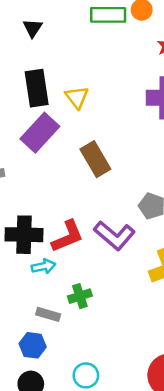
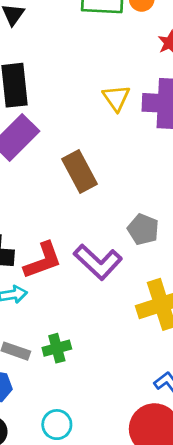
yellow triangle: (77, 97) -> (116, 98), moved
green cross: (80, 296) -> (57, 348), moved

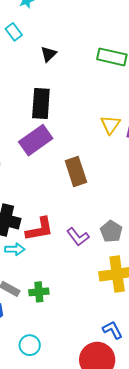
gray pentagon: (143, 229) -> (111, 231), moved
purple L-shape: (98, 262) -> (78, 237), size x0.7

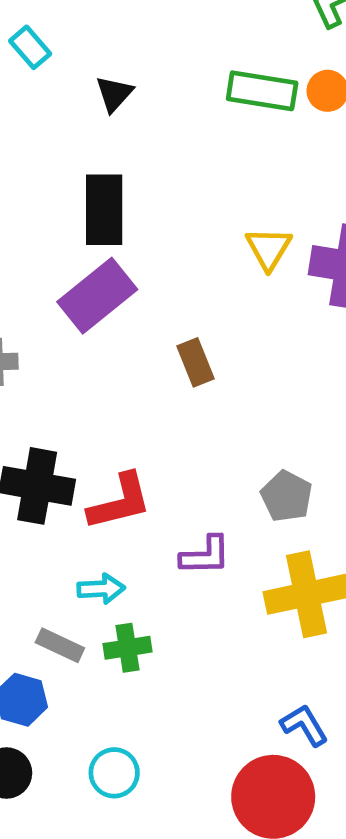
brown rectangle: (76, 171) -> (196, 362), size x0.7
purple L-shape: (78, 237) -> (205, 555), moved, turned -50
cyan arrow: (15, 249) -> (101, 589), moved

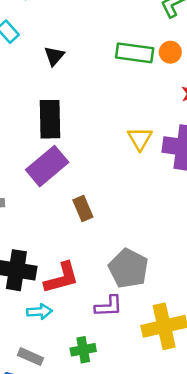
brown rectangle: (196, 362) -> (83, 209), moved
gray pentagon: (287, 496) -> (128, 269), moved, size x1.4
cyan arrow: (101, 589) -> (40, 312), moved
green cross: (128, 648) -> (83, 350), moved

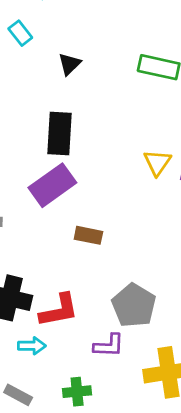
brown rectangle: (83, 209) -> (88, 235), turned -60

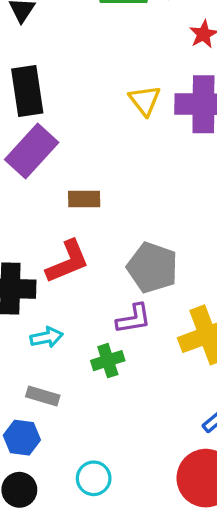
red L-shape: (59, 310) -> (68, 262), moved
green cross: (77, 392) -> (108, 361), moved

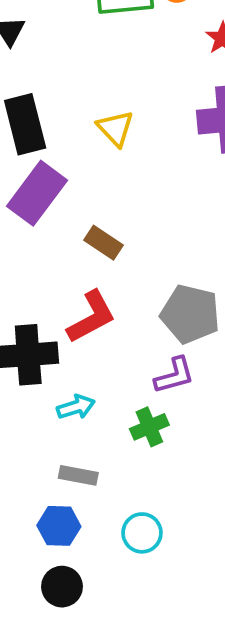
yellow triangle: (145, 100) -> (115, 128), moved
brown rectangle: (84, 199) -> (103, 243), turned 40
cyan circle: (94, 478) -> (142, 533), moved

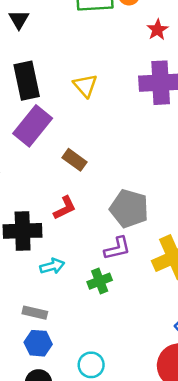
red L-shape: (91, 317) -> (65, 208), size x0.7
gray rectangle: (78, 475) -> (35, 313), moved
cyan circle: (142, 533) -> (91, 365), moved

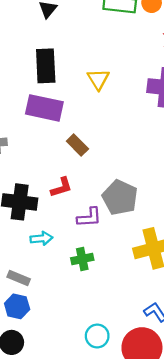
purple rectangle: (33, 126) -> (44, 108), turned 54
purple L-shape: (117, 248) -> (89, 217), moved
cyan circle: (91, 365) -> (97, 336), moved

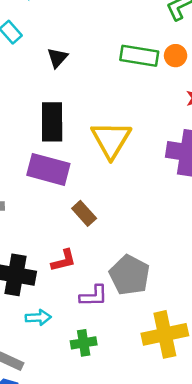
yellow triangle: (98, 79) -> (111, 140), size x1.6

